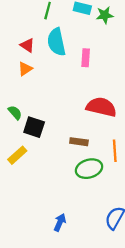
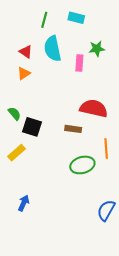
green star: (105, 15) -> (97, 49), moved
brown rectangle: (79, 142) -> (73, 129), moved
blue arrow: (60, 222) -> (24, 203), moved

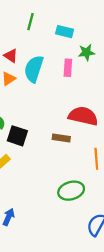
cyan rectangle: (76, 18) -> (65, 32), moved
cyan semicircle: (53, 49) -> (34, 69), moved, turned 30
green ellipse: (82, 165) -> (71, 191), moved

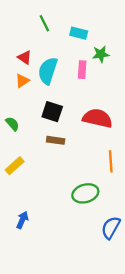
green line: (31, 22) -> (44, 23), turned -42
black square: (17, 136) -> (52, 112), moved
brown rectangle: (61, 138) -> (56, 140), moved

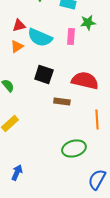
red triangle: (25, 57) -> (19, 26), turned -48
cyan semicircle: (48, 71) -> (40, 38), turned -85
brown rectangle: (56, 140) -> (62, 102), moved

